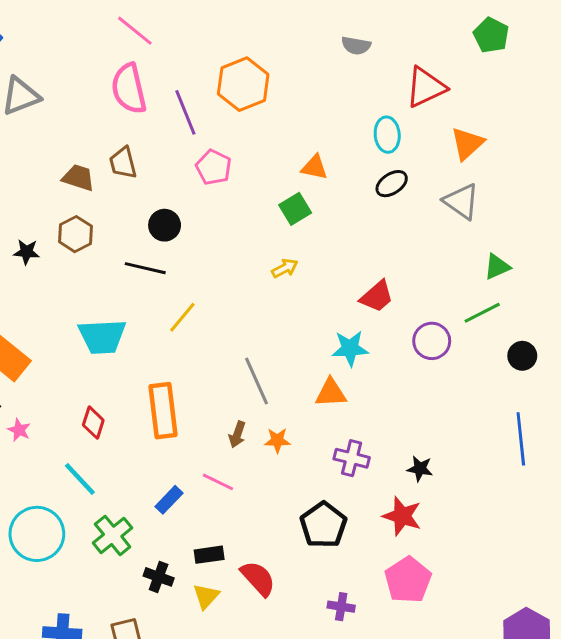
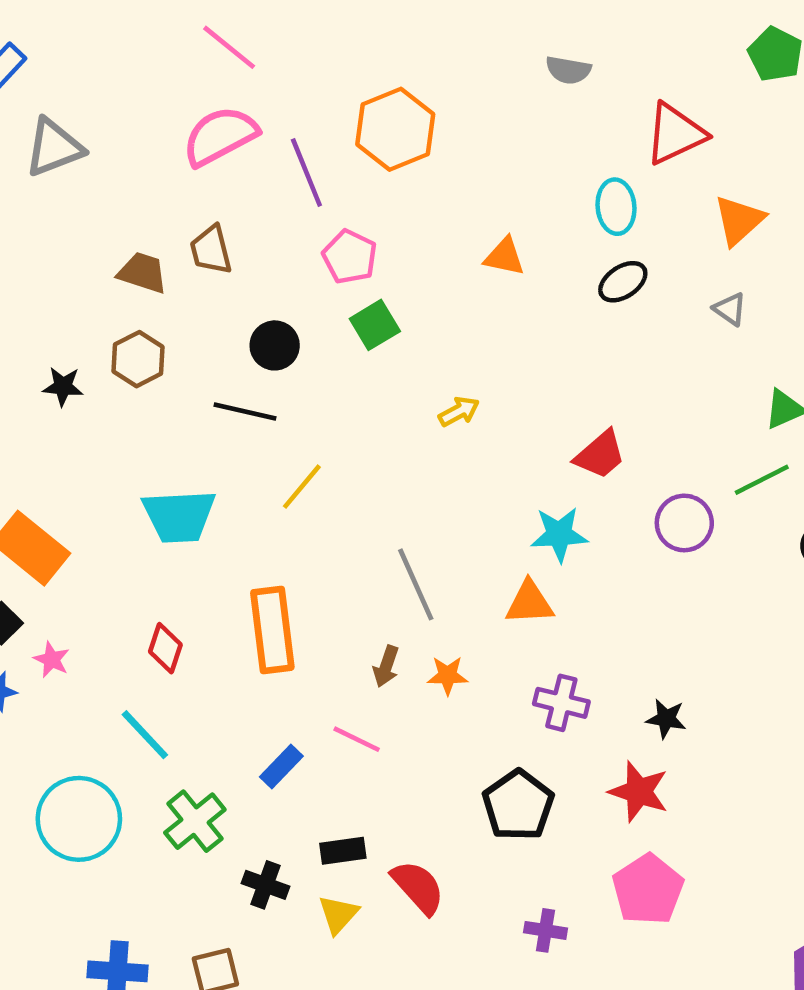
pink semicircle: (129, 89) -> (220, 136), turned 75
gray triangle: (461, 201) -> (730, 309), size x0.6
green square: (295, 209) -> (375, 325), moved

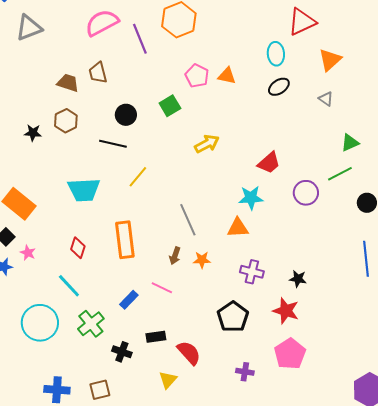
pink pentagon: (350, 257) -> (197, 76), moved
yellow arrow: (459, 411) -> (207, 144), size x1.4
yellow triangle: (338, 914) -> (168, 380), moved

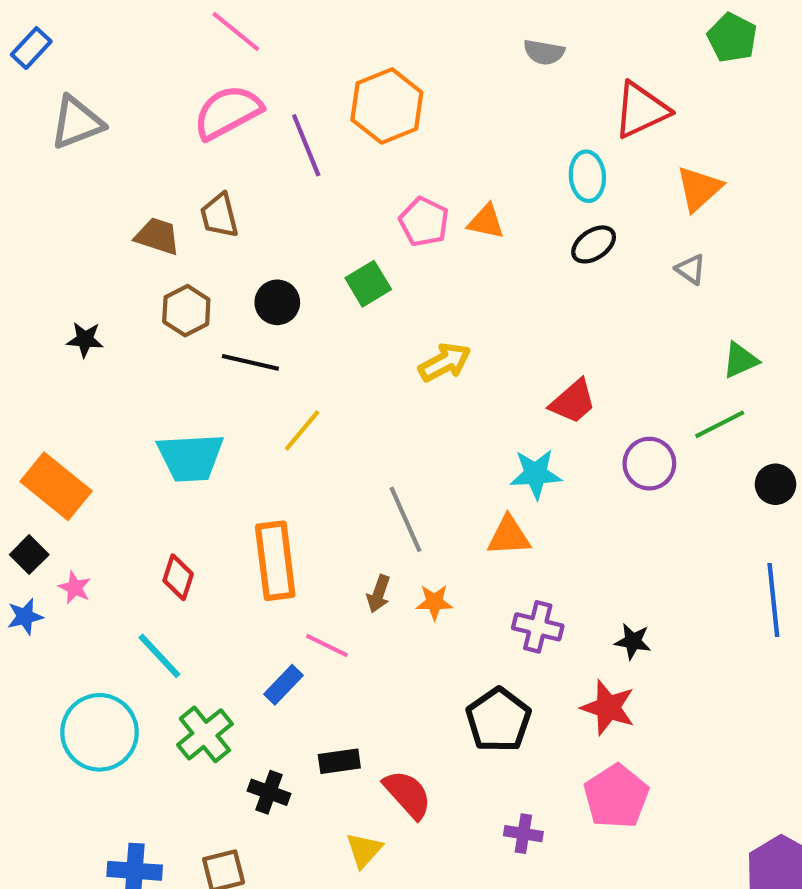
brown hexagon: (66, 121) -> (186, 311), moved
pink line: (162, 288) -> (327, 645), moved

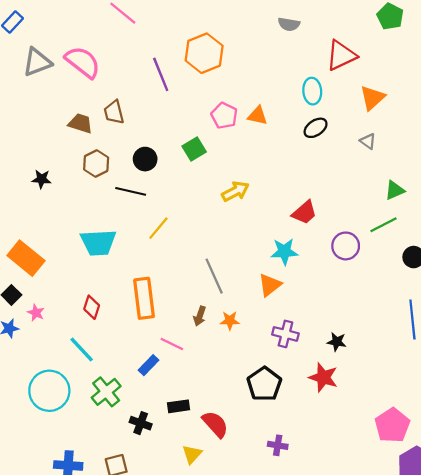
pink semicircle: (228, 112) -> (83, 62), moved, turned 66
orange triangle: (509, 536) -> (270, 285), turned -35
pink pentagon: (616, 796) -> (392, 425), moved

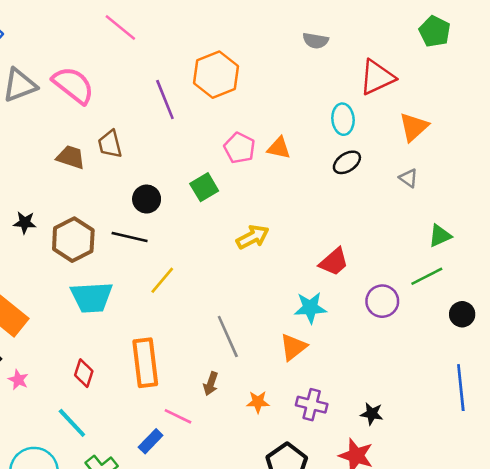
brown hexagon: (96, 163) -> (73, 240), moved, size x1.4
orange star: (230, 321) -> (258, 402), moved

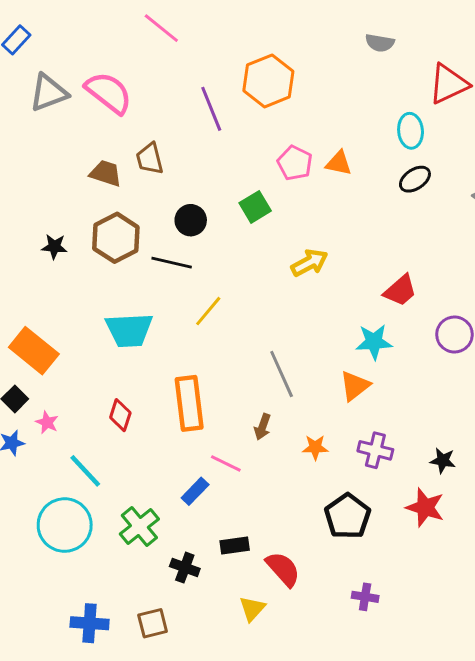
brown hexagon: (73, 240) -> (116, 238), moved
cyan line: (72, 423) -> (85, 471), moved

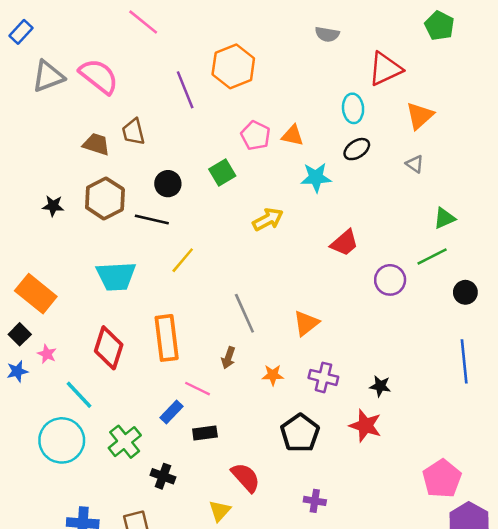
cyan star: (374, 342) -> (316, 177), moved
red diamond: (120, 415) -> (109, 348), size x1.6
black rectangle: (235, 546) -> (205, 433), moved

